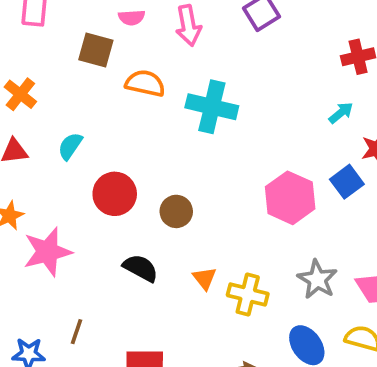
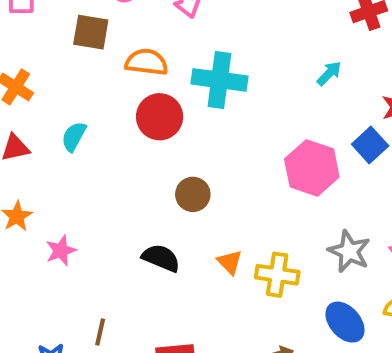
cyan arrow: (341, 113) -> (329, 73), moved
red circle: (115, 194) -> (160, 117), moved
pink star: (47, 252) -> (61, 251), size x0.6

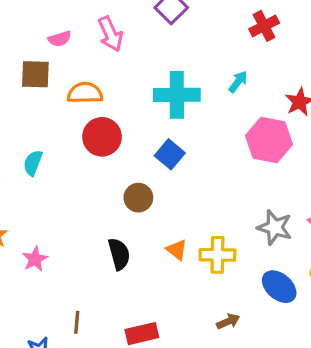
cyan cross: (219, 80) -> (177, 95), moved
blue square: (370, 145) -> (170, 154), moved
pink hexagon: (312, 168) -> (269, 140), moved
black semicircle: (161, 258) -> (119, 254), turned 60

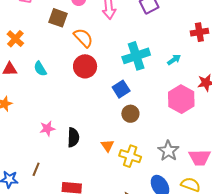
orange semicircle: (85, 93) -> (83, 38), turned 30
cyan cross: (177, 95) -> (136, 56), turned -36
cyan semicircle: (33, 163) -> (40, 69), turned -70
brown circle: (138, 198) -> (130, 114), moved
pink star: (35, 259) -> (47, 128), moved

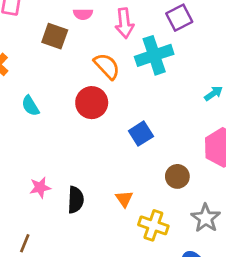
orange semicircle: (83, 38) -> (107, 66), moved
cyan cross: (136, 56) -> (154, 55), moved
brown circle: (130, 114) -> (177, 176), moved
orange triangle: (107, 146) -> (124, 199), moved

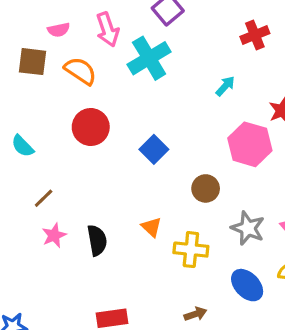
orange semicircle: (107, 66) -> (80, 71), moved
brown line: (25, 243) -> (44, 198), moved, turned 36

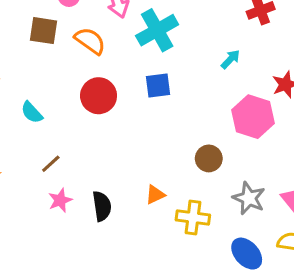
blue square: (154, 149) -> (158, 85), moved, turned 36
orange triangle: (151, 227) -> (155, 195), turned 50

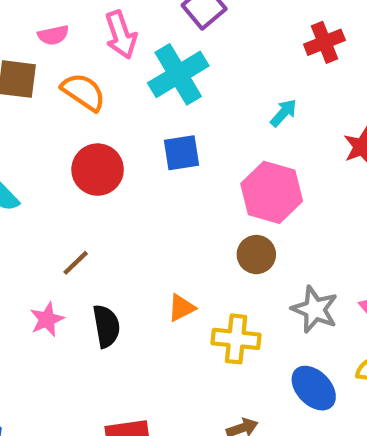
pink hexagon: (253, 117) -> (272, 192), moved
brown line: (51, 164) -> (76, 263), moved

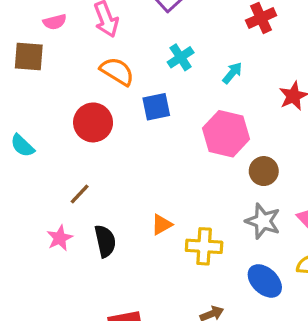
cyan cross: (178, 74) -> (181, 57), moved, size x0.6
orange semicircle: (83, 92) -> (117, 71), moved
brown circle: (256, 255) -> (264, 171), moved

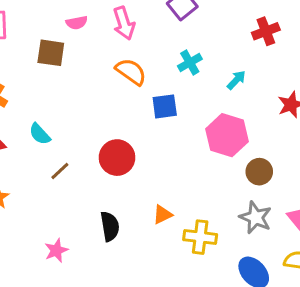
red circle: (93, 122) -> (117, 158), moved
brown line: (80, 194) -> (60, 171), moved
pink star: (60, 238) -> (56, 250), moved

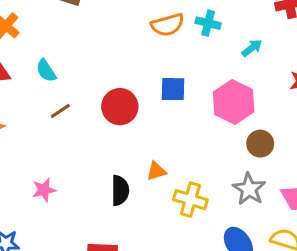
cyan cross: (190, 63) -> (208, 23), turned 35
orange semicircle: (131, 72) -> (168, 25), moved, turned 120
blue square: (165, 106) -> (173, 89), moved
black semicircle: (110, 226) -> (120, 190), moved

